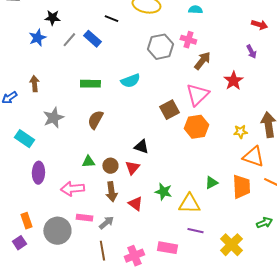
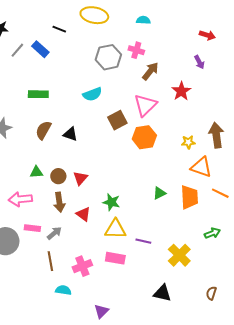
cyan semicircle: (130, 81) -> (92, 94), moved
black triangle: (141, 147) -> (70, 134), moved
yellow triangle: (189, 204) -> (115, 229), moved

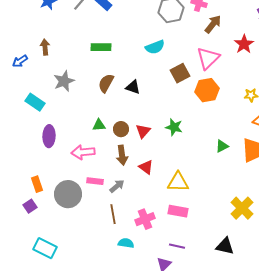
green star: (111, 202) -> (174, 127), moved
purple line: (143, 241) -> (177, 246), moved

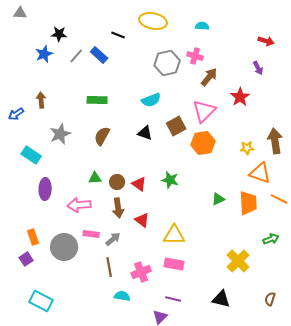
black triangle: (133, 87) -> (145, 133), moved
red triangle: (143, 131) -> (139, 184), turned -35

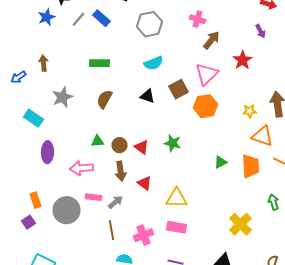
gray hexagon: (167, 63) -> (150, 24), moved
green arrow: (271, 239) -> (274, 202), turned -84

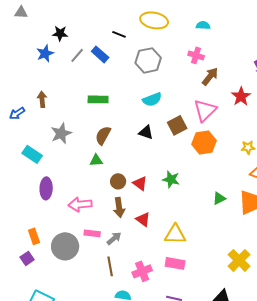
green triangle: (98, 141) -> (96, 160), moved

